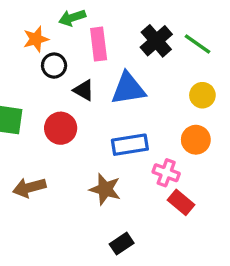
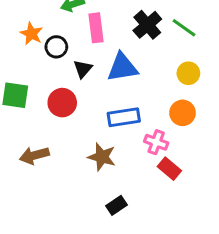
orange star: (36, 39) -> (31, 34), moved, turned -30
black triangle: (84, 90) -> (83, 69), turned 42

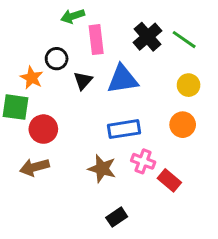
orange star: (31, 34) -> (32, 78), moved
red circle: (62, 103) -> (43, 129), moved
pink cross: (156, 142) -> (143, 161), moved

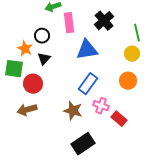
green line: (184, 40) -> (137, 33), moved, turned 42
black triangle: (83, 81) -> (44, 59), moved
blue rectangle: (124, 129) -> (88, 84), turned -45
black rectangle: (117, 217) -> (83, 144), size x1.6

